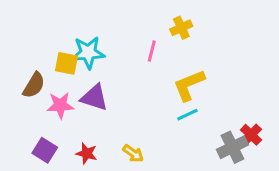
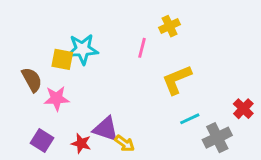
brown semicircle: (34, 85) -> (32, 80), turned -60
purple triangle: (94, 98) -> (106, 129), moved
cyan line: (187, 115) -> (190, 119), moved
red cross: (251, 135) -> (243, 109), moved

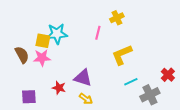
pink star: (56, 98) -> (42, 58), moved
purple triangle: (106, 129) -> (83, 78), moved
purple square: (42, 141) -> (29, 97), turned -35
red star: (81, 143) -> (59, 88), moved

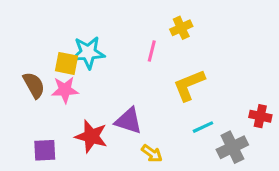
red cross: (168, 75) -> (260, 116), turned -32
red star: (59, 88) -> (91, 136), size x1.5
yellow arrow: (86, 99) -> (152, 153), moved

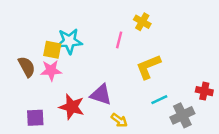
yellow cross: (181, 28) -> (142, 22), turned -35

